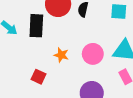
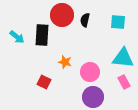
pink circle: (93, 54) -> (90, 72), moved

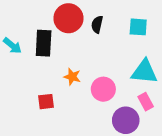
red square: (44, 82) -> (46, 102), turned -32
purple circle: (93, 97) -> (126, 120), moved

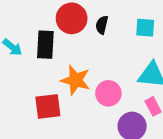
orange star: (72, 77) -> (76, 80), size x1.6
red square: (46, 102) -> (48, 106), size x1.5

